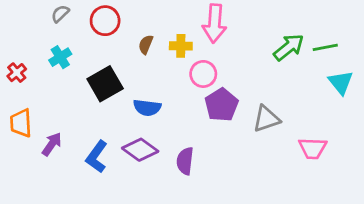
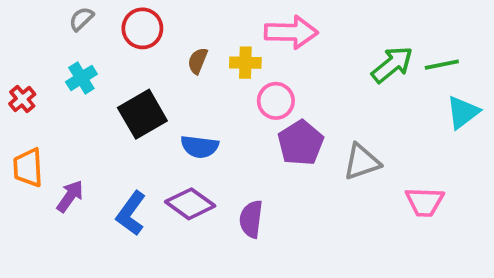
pink arrow: (214, 23) -> (291, 32), turned -93
cyan triangle: (341, 82) -> (463, 112), turned 32

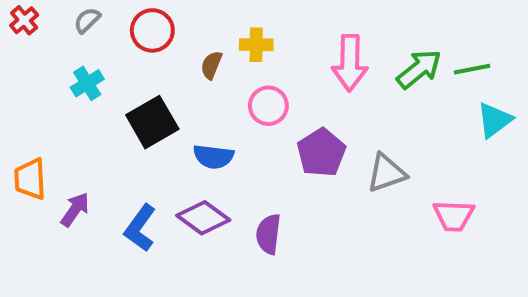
pink arrow: (291, 32) -> (350, 63), moved, turned 90
yellow cross: (245, 63) -> (256, 45), moved
red cross: (22, 99) -> (24, 20), moved
pink circle: (276, 101) -> (268, 106), moved

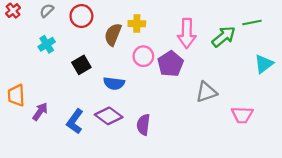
brown semicircle: (211, 65) -> (113, 34), size x1.5
green line: (472, 69) -> (252, 23), moved
black square: (152, 122) -> (81, 65), size x0.7
purple pentagon: (321, 153) -> (170, 64), moved

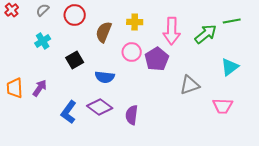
yellow cross: (137, 24) -> (135, 22), moved
cyan triangle: (264, 64) -> (230, 67), moved
purple arrow: (40, 112) -> (40, 88), moved

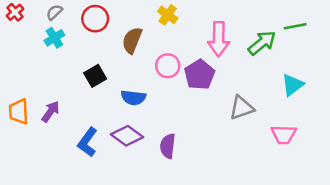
yellow cross: (135, 22) -> (168, 15), moved, turned 35
cyan cross: (43, 41) -> (54, 38), moved

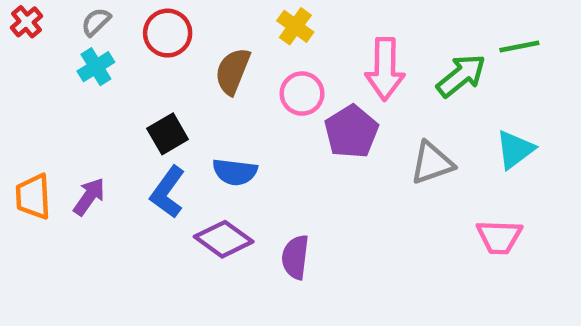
pink circle: (168, 66) -> (302, 94), moved
gray triangle: (242, 108) -> (432, 163), moved
blue L-shape: (88, 142) -> (168, 192), moved

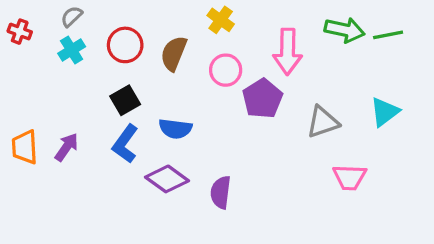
red cross: (26, 22) -> (20, 32), moved, turned -30
red circle: (168, 33) -> (125, 45), moved
green arrow: (461, 76) -> (345, 30), moved, turned 51
pink trapezoid: (499, 237) -> (350, 177), moved

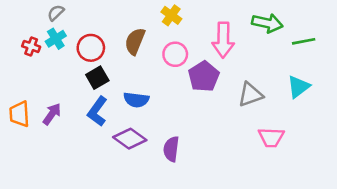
red cross: (20, 32) -> (31, 46), moved
green line: (388, 35) -> (304, 41), moved
red circle: (125, 45) -> (91, 48), moved

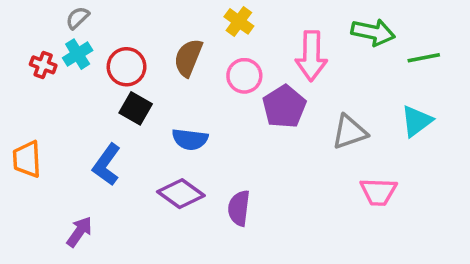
black square: (97, 78) -> (136, 108), turned -30
blue L-shape: (97, 111) -> (107, 165), moved
purple arrow: (52, 114) -> (79, 232), moved

